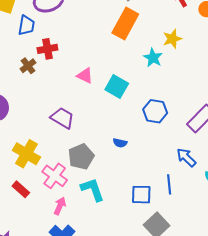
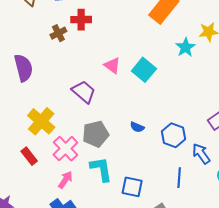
pink triangle: (85, 76) -> (112, 65), moved
blue hexagon: (155, 111) -> (173, 135), moved
blue square: (141, 195) -> (132, 187), moved

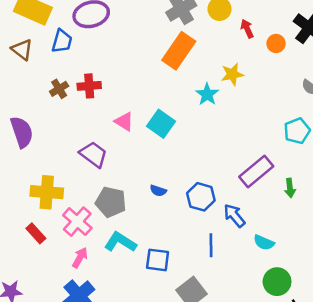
red cross: (81, 20) -> (89, 86), moved
yellow cross: (41, 121) -> (47, 192), turned -32
gray pentagon: (96, 134) -> (111, 202), turned 30
cyan L-shape: (101, 169) -> (120, 242), turned -44

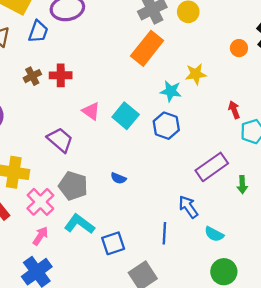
red arrow: (247, 29) -> (234, 110), moved
cyan star: (207, 94) -> (171, 91), turned -30
blue hexagon: (201, 197) -> (166, 126), moved
blue square: (158, 260) -> (113, 243), turned -30

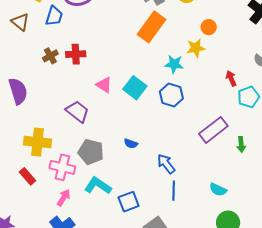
orange circle: (239, 48) -> (209, 27), moved
pink cross: (40, 202) -> (62, 167), turned -30
blue arrow: (188, 207) -> (166, 164), moved

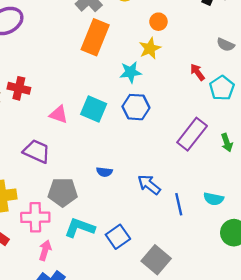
red cross: (76, 54) -> (19, 88), turned 30
blue line: (174, 191) -> (179, 204), moved

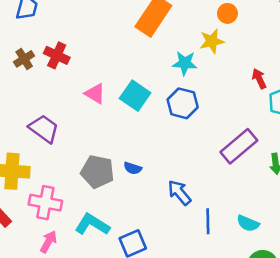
purple trapezoid: (37, 151) -> (44, 129), moved
gray pentagon: (63, 192) -> (98, 172), moved

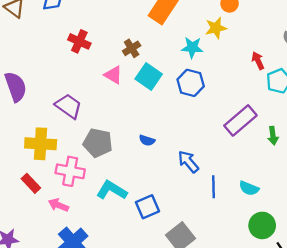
brown cross: (24, 59) -> (132, 48), moved
gray pentagon: (98, 172) -> (98, 143), moved
pink arrow: (49, 242) -> (58, 205), moved, turned -96

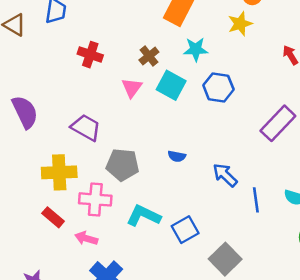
cyan star: (192, 48) -> (196, 49), moved
pink triangle: (113, 75) -> (132, 88), turned 42

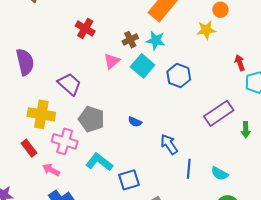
cyan star: (196, 49) -> (156, 40), moved

